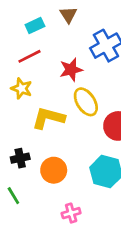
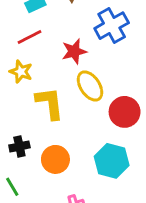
yellow L-shape: (48, 118) -> (50, 103), turned 68

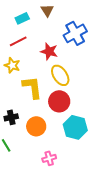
red star: (74, 51) -> (49, 51), turned 30
red circle: (125, 112) -> (59, 101), moved

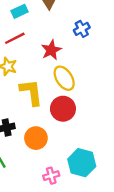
blue cross: (75, 33) -> (82, 29), size x0.6
red star: (49, 51) -> (51, 50), turned 30
cyan hexagon: (75, 127) -> (82, 163), moved

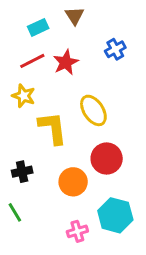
red star: (51, 50) -> (66, 62), moved
red circle: (63, 109) -> (107, 159), moved
orange circle: (36, 138) -> (73, 182), moved

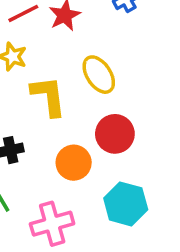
pink cross: (77, 231) -> (52, 224), moved, size x1.6

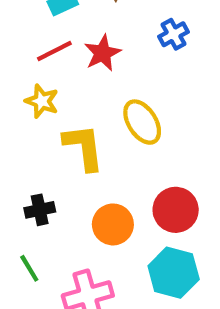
red circle: (115, 134) -> (176, 210), moved

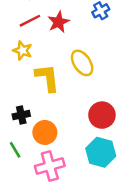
orange circle: (113, 224) -> (45, 132), moved

